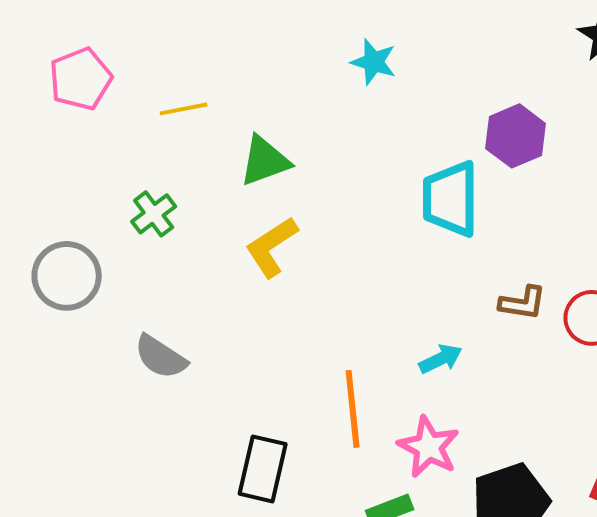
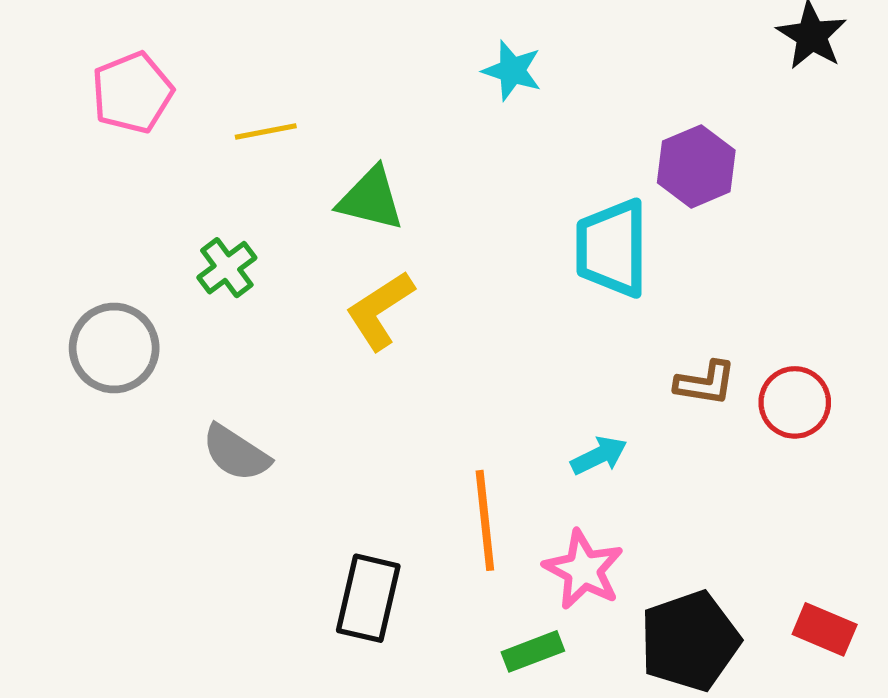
green triangle: (265, 161) -> (371, 199), turned 34

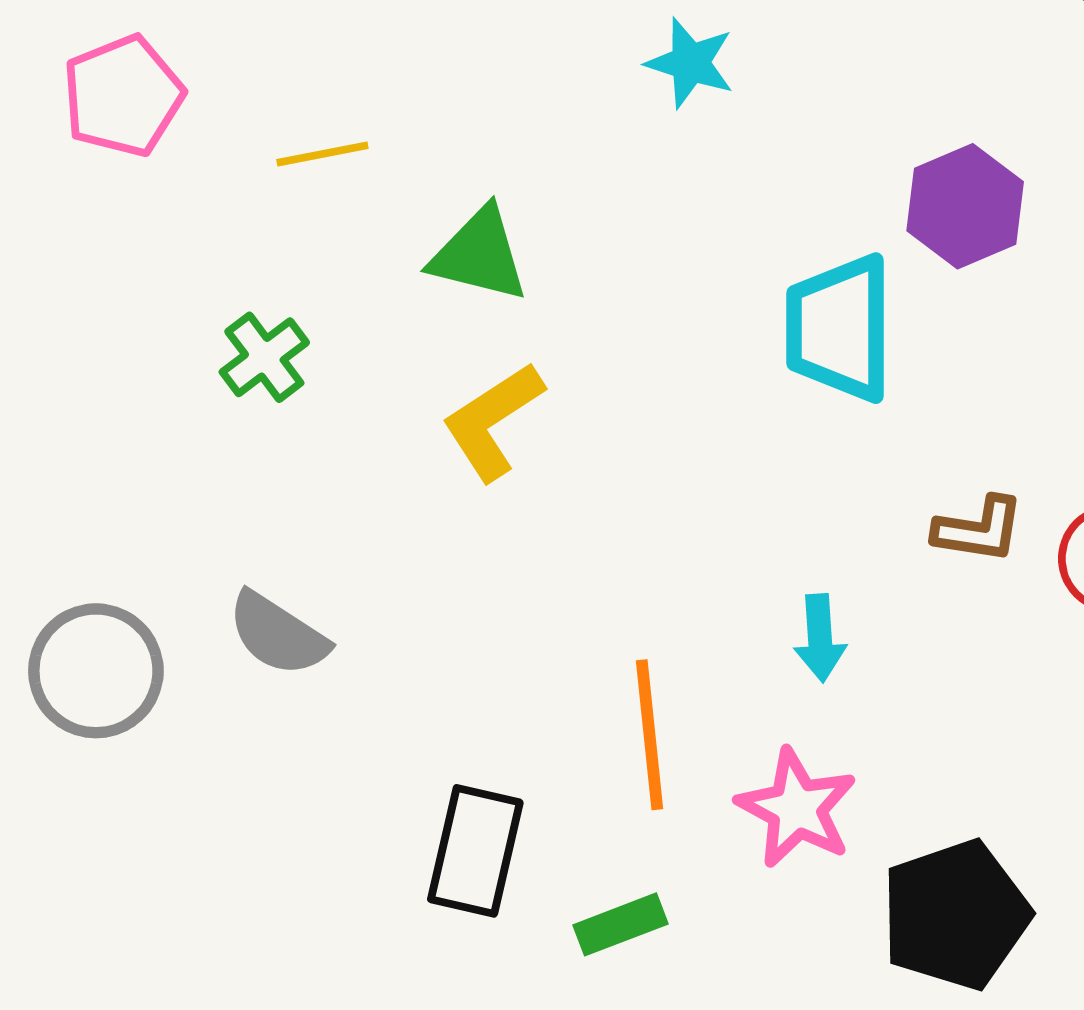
gray circle: (114, 348) -> (96, 671), moved
cyan arrow: (599, 456) -> (820, 638), turned 112
green rectangle: (533, 651) -> (621, 924), moved

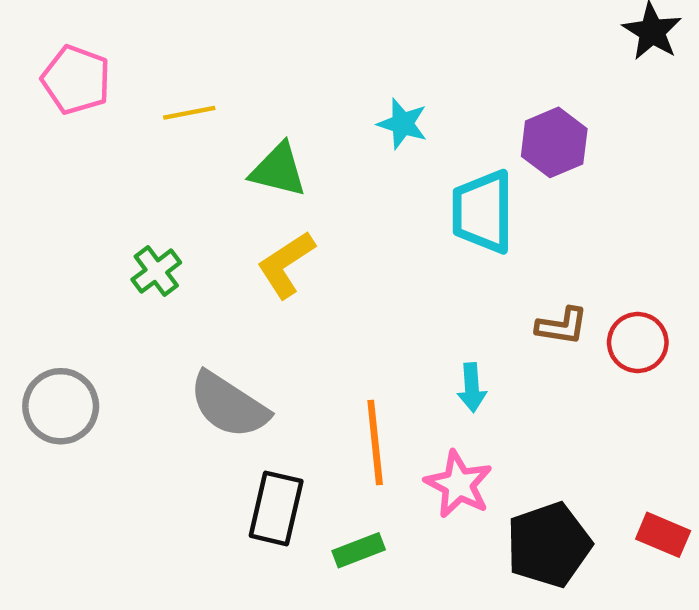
cyan star: (690, 63) -> (403, 124), moved
pink pentagon: (123, 96) -> (76, 80), turned -30
green cross: (264, 357) -> (156, 271), moved
gray semicircle: (278, 634) -> (229, 405), moved, size x1.4

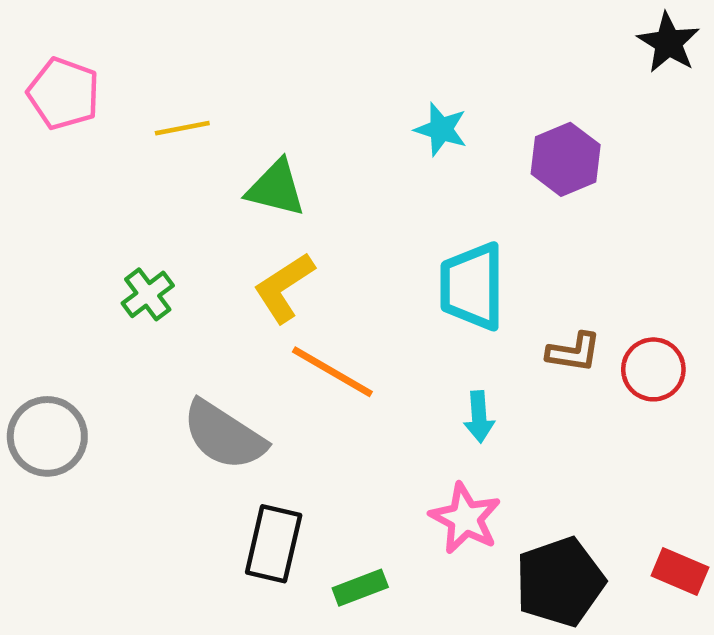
cyan star: (403, 124) -> (441, 129), moved
cyan trapezoid: (483, 212) -> (472, 286), moved
orange line: (375, 443) -> (332, 372), moved, turned -54

